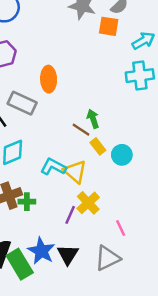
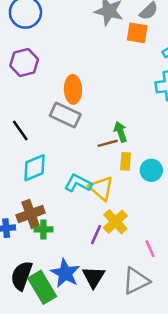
gray rectangle: (22, 103) -> (65, 115), moved
brown line: (81, 130) -> (108, 143), turned -48
yellow rectangle: (98, 146) -> (126, 161), turned 42
green cross: (27, 202) -> (43, 229), moved

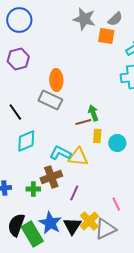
yellow triangle: (101, 188) -> (78, 157), turned -35
brown cross: (31, 214) -> (51, 177), moved
yellow cross: (115, 222) -> (89, 221), moved

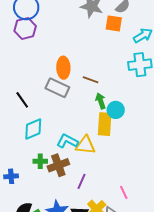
purple hexagon: (18, 59) -> (25, 28), moved
brown line: (83, 122) -> (91, 80), moved, turned 35
yellow rectangle: (97, 136) -> (105, 124), size x1.6
cyan circle: (117, 143) -> (116, 110), moved
green cross: (33, 189) -> (40, 161), moved

